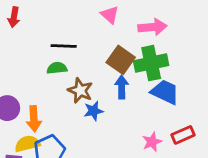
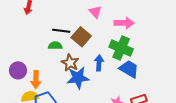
brown square: (121, 60) -> (81, 37), moved
green cross: (151, 63) -> (121, 48), turned 30
blue star: (93, 111) -> (78, 78), size x1.6

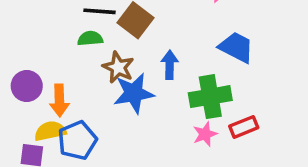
green cross: (121, 48) -> (210, 97), moved, turned -30
blue trapezoid: (129, 69) -> (236, 47), moved

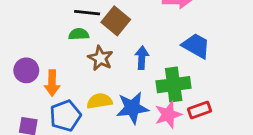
blue star: (134, 93) -> (132, 108), moved
yellow semicircle: (50, 131) -> (99, 101), moved
pink star: (205, 134) -> (168, 115), size x1.4

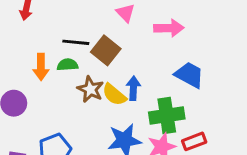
orange arrow: (52, 83) -> (41, 67), moved
yellow semicircle: (99, 101) -> (114, 95), moved, turned -130

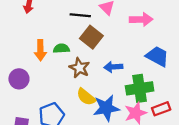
black line: (76, 42) -> (80, 15), moved
blue arrow: (133, 88) -> (113, 67), turned -96
yellow semicircle: (114, 95) -> (86, 97), moved

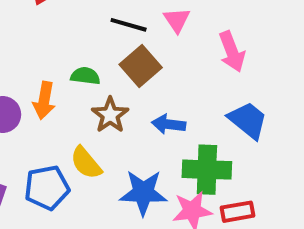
pink arrow: (141, 19) -> (232, 52), turned 60
orange arrow: (40, 50) -> (44, 100), moved
yellow semicircle: (86, 97) -> (86, 163), moved

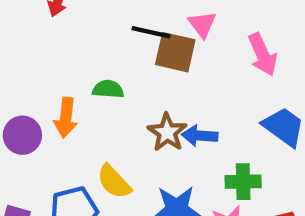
brown square: (141, 66) -> (175, 52), moved, turned -33
brown star: (110, 115) -> (167, 132), moved
green cross: (207, 170) -> (243, 182), size x0.7

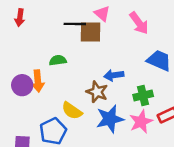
brown star: (167, 132) -> (97, 92), moved
purple circle: (22, 135) -> (22, 85), moved

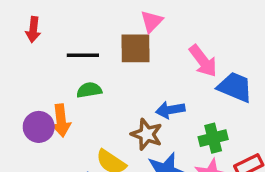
pink triangle: (102, 14) -> (152, 21), turned 35
pink arrow: (139, 23) -> (203, 61), moved
black line: (75, 24) -> (83, 55), moved

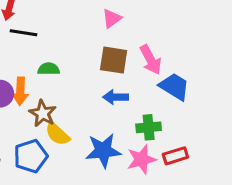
brown square: (135, 48) -> (114, 60), moved
black line: (83, 55) -> (24, 33), moved
brown star: (147, 134) -> (43, 113), moved

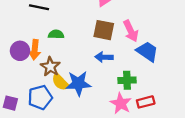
blue star: (103, 151) -> (78, 83), moved
pink star: (141, 159) -> (121, 103), turned -30

